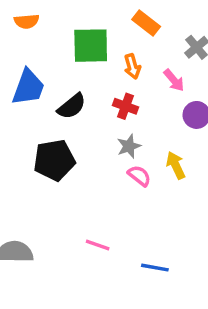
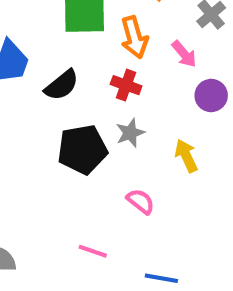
orange arrow: (132, 66) -> (134, 37), size x1.4
black pentagon: (54, 160) -> (82, 149), moved
pink semicircle: (139, 176) -> (141, 201), moved

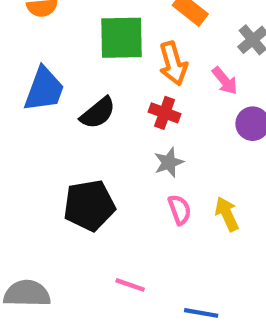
black pentagon: (82, 149) -> (89, 205), moved
yellow arrow: (186, 156) -> (227, 214), moved
pink semicircle: (141, 201) -> (180, 210), moved, turned 32

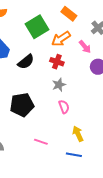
green square: (122, 38) -> (37, 27), turned -30
orange arrow: (173, 63) -> (61, 39), turned 72
yellow arrow: (227, 214) -> (78, 134), moved

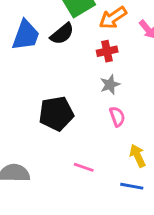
black semicircle: (26, 62) -> (62, 34), moved
red cross: (57, 62) -> (107, 51), turned -32

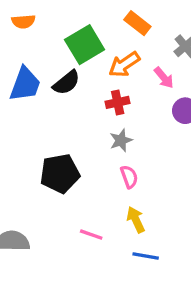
yellow arrow: (138, 156) -> (136, 220), moved

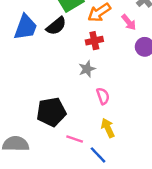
gray star: (121, 140) -> (87, 69), moved
black pentagon: (60, 173) -> (51, 112), moved
blue line: (146, 256) -> (98, 155), moved, turned 36

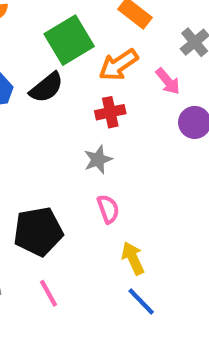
pink semicircle: (103, 96) -> (108, 209), moved
pink line: (75, 139) -> (49, 293), moved, turned 42
blue line: (98, 155) -> (141, 301), moved

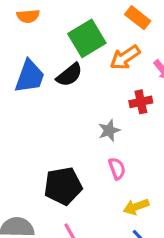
red cross: (110, 112) -> (141, 102), moved
yellow arrow: (133, 258) -> (136, 207), turned -85

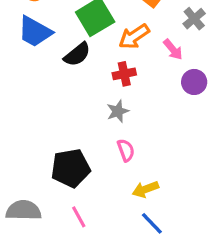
blue trapezoid: (30, 76) -> (35, 32), moved, turned 99
red cross: (141, 102) -> (124, 74), moved

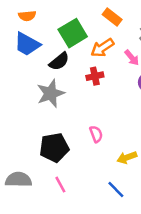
gray star: (118, 111) -> (51, 93), moved, size x1.6
yellow arrow: (145, 189) -> (127, 157), moved

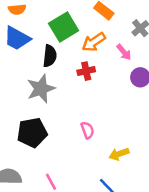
black semicircle: (59, 61) -> (50, 56), turned -45
black pentagon: (54, 148) -> (32, 133), moved

